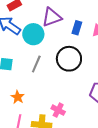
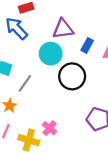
cyan circle: (33, 34) -> (51, 54), moved
gray line: (36, 64) -> (25, 83), moved

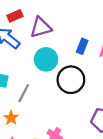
purple triangle: (63, 29) -> (41, 27), moved

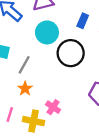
orange star: (11, 118) -> (25, 89), moved

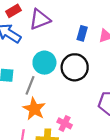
cyan circle: (47, 32) -> (44, 63), moved
orange star: (25, 89) -> (34, 109), size x1.5

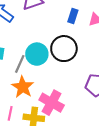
cyan circle: (44, 63) -> (37, 54), moved
pink cross: (65, 123) -> (52, 103), size x1.6

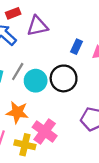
gray line: (20, 64) -> (18, 72), moved
orange star: (23, 87) -> (17, 112), turned -30

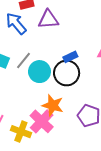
blue rectangle: (76, 47) -> (70, 57), moved, turned 32
orange star: (17, 112) -> (53, 105), moved

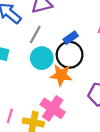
gray line: (24, 60) -> (35, 35), moved
orange star: (53, 105) -> (61, 75), moved

